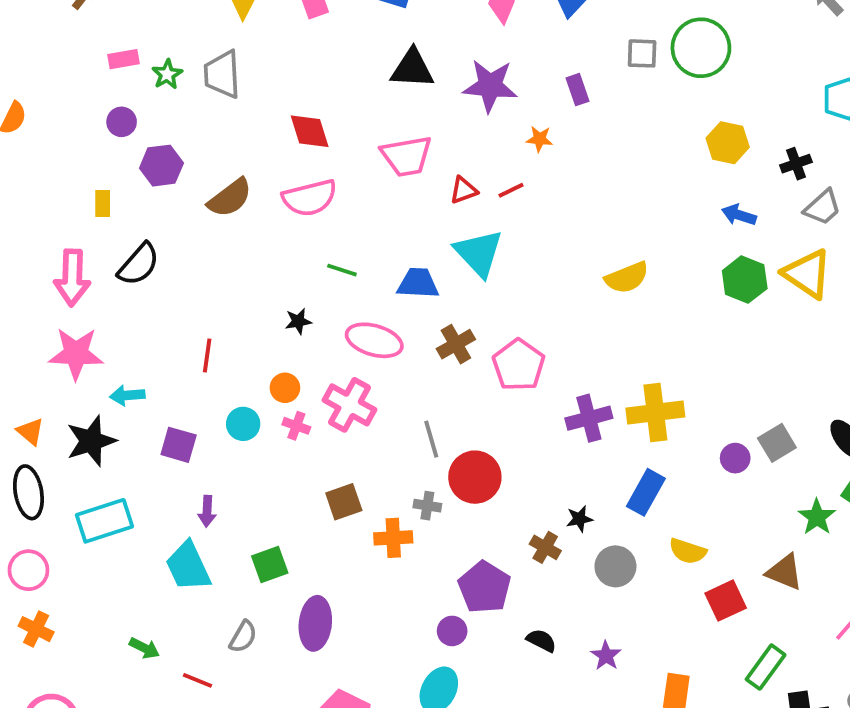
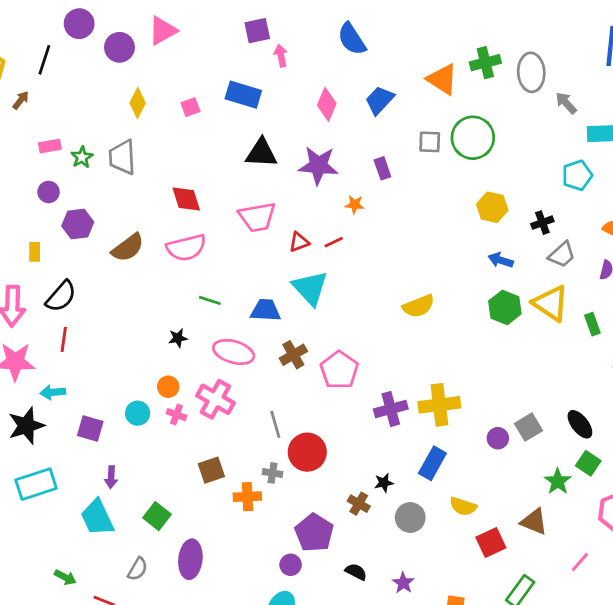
red line: (207, 356) -> (64, 339), moved
green square: (270, 564) -> (157, 516), turned -32

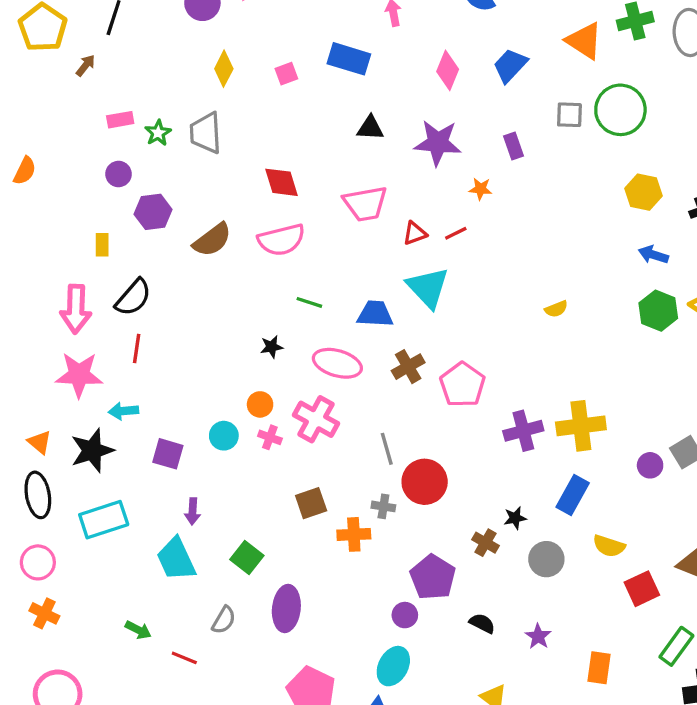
black triangle: (261, 153) -> (370, 128), size x0.7
yellow semicircle: (419, 306) -> (556, 309), size x0.6

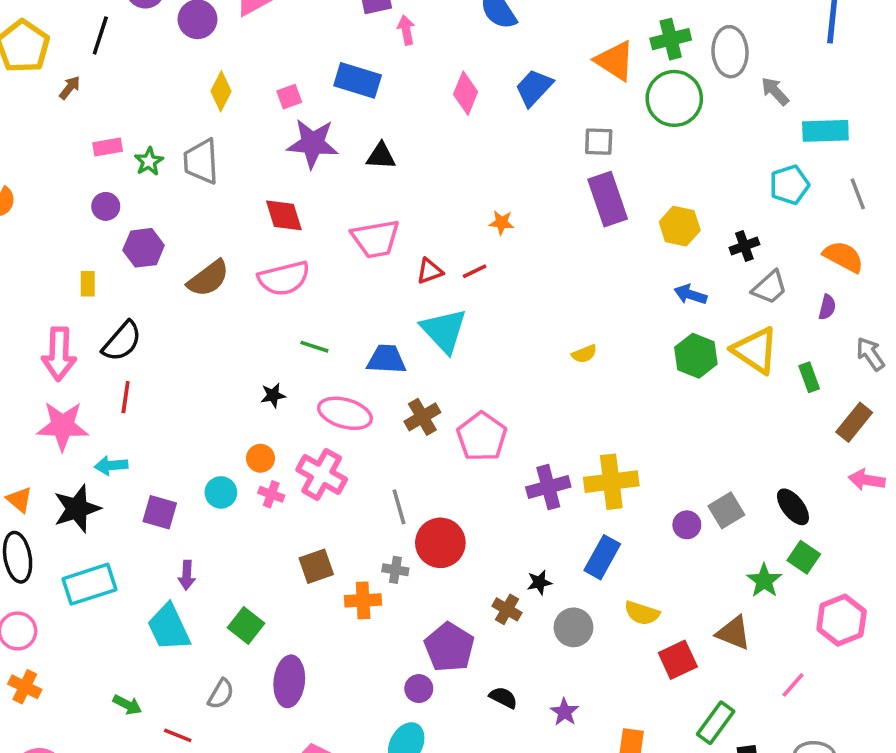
green circle: (620, 110) -> (674, 98), moved
purple star: (438, 143) -> (313, 143), moved
purple rectangle: (513, 146) -> (608, 199), moved, size x1.8

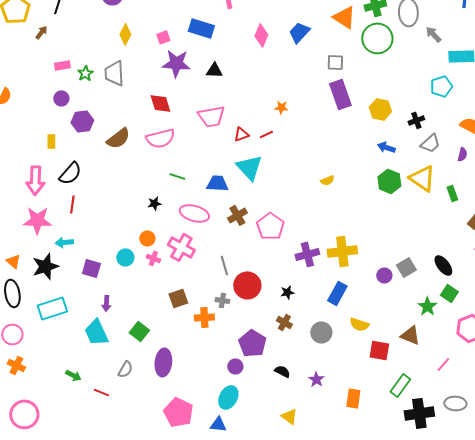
black star: (539, 582) -> (287, 292), moved
red square: (678, 660) -> (379, 350), turned 35

